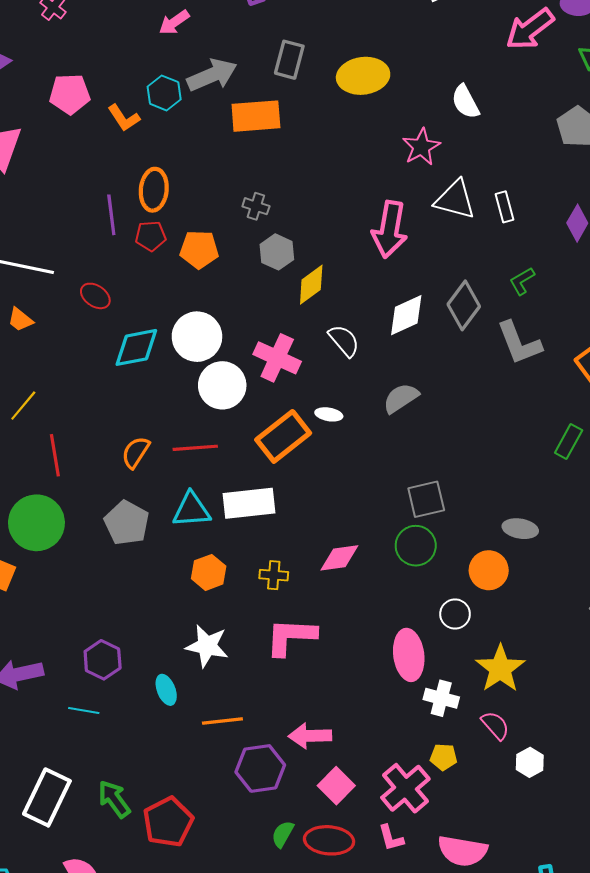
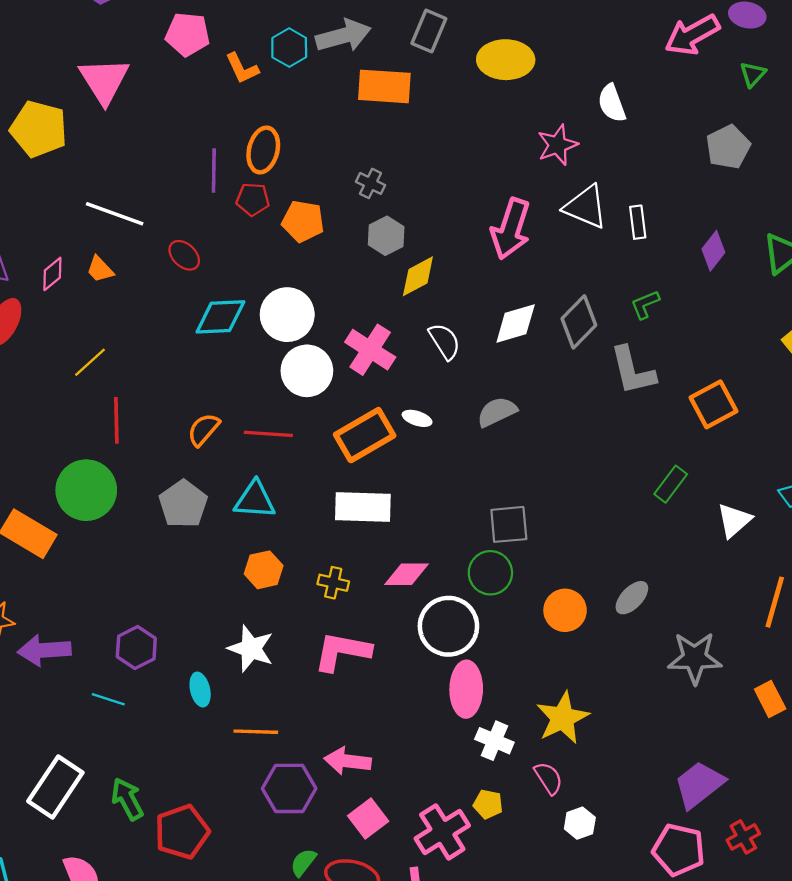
white rectangle: (249, 503) -> (363, 507), moved
gray ellipse: (520, 529) -> (632, 598), moved, turned -64
white circle: (455, 614) -> (448, 626), moved, size x1.8

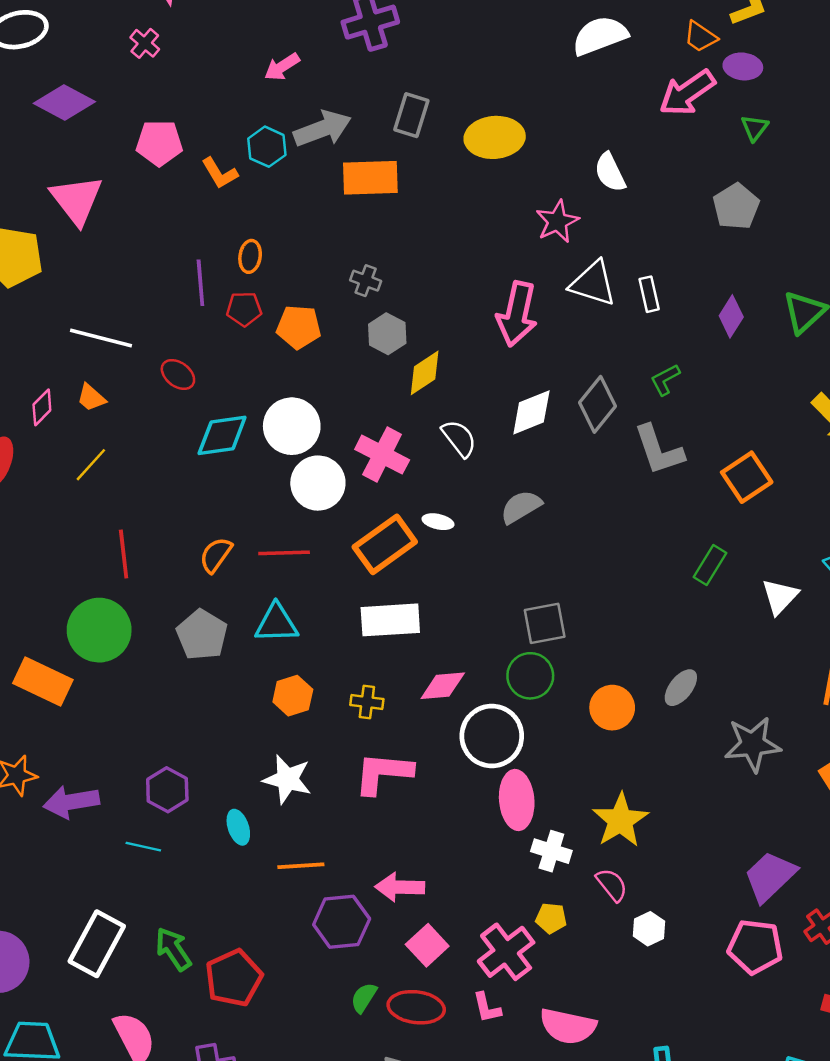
orange ellipse: (263, 150) -> (250, 256), size x0.7
yellow line: (90, 362) -> (91, 465), moved

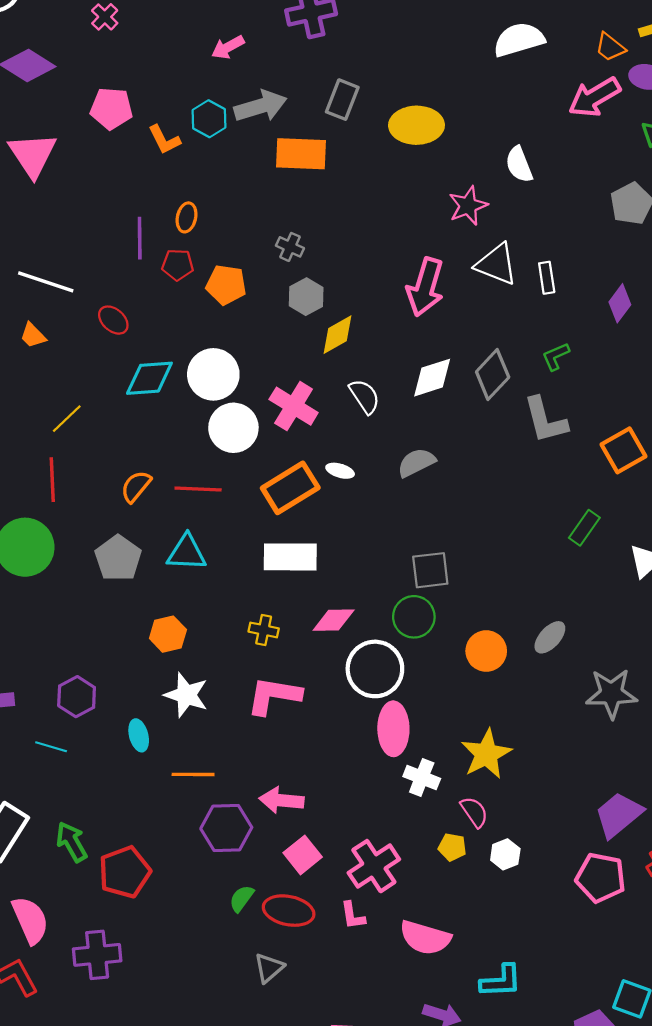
yellow line: (91, 465) -> (67, 419), moved
orange hexagon: (293, 696) -> (168, 634), moved
yellow pentagon: (551, 918) -> (452, 847), moved

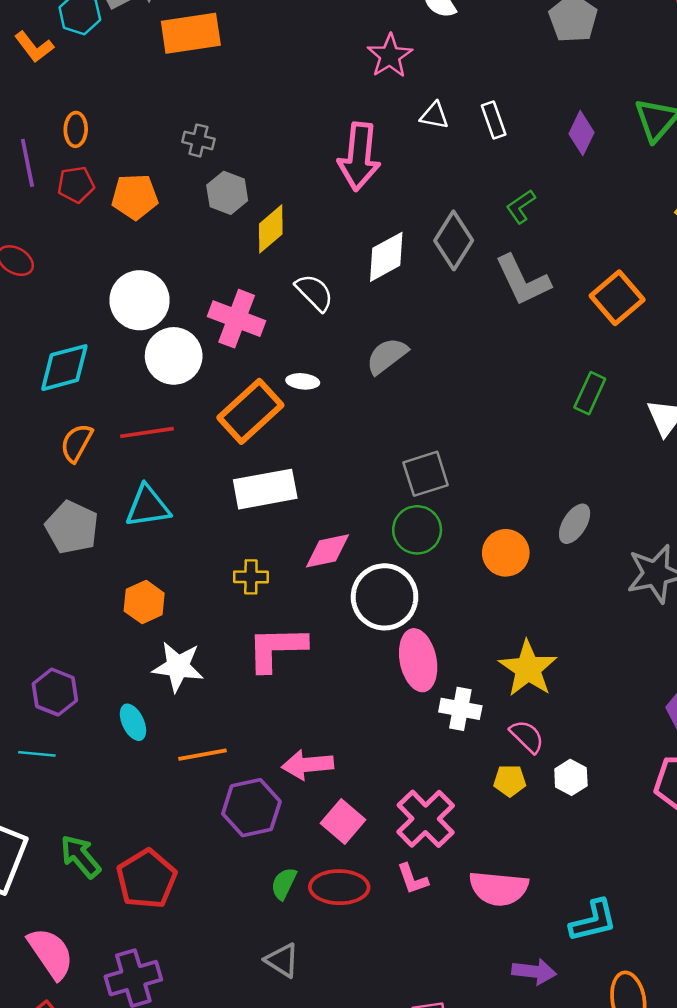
white triangle: (496, 264) -> (434, 116), size x0.6
cyan diamond: (149, 378) -> (64, 368), moved
gray triangle: (269, 968) -> (282, 960), moved, turned -36

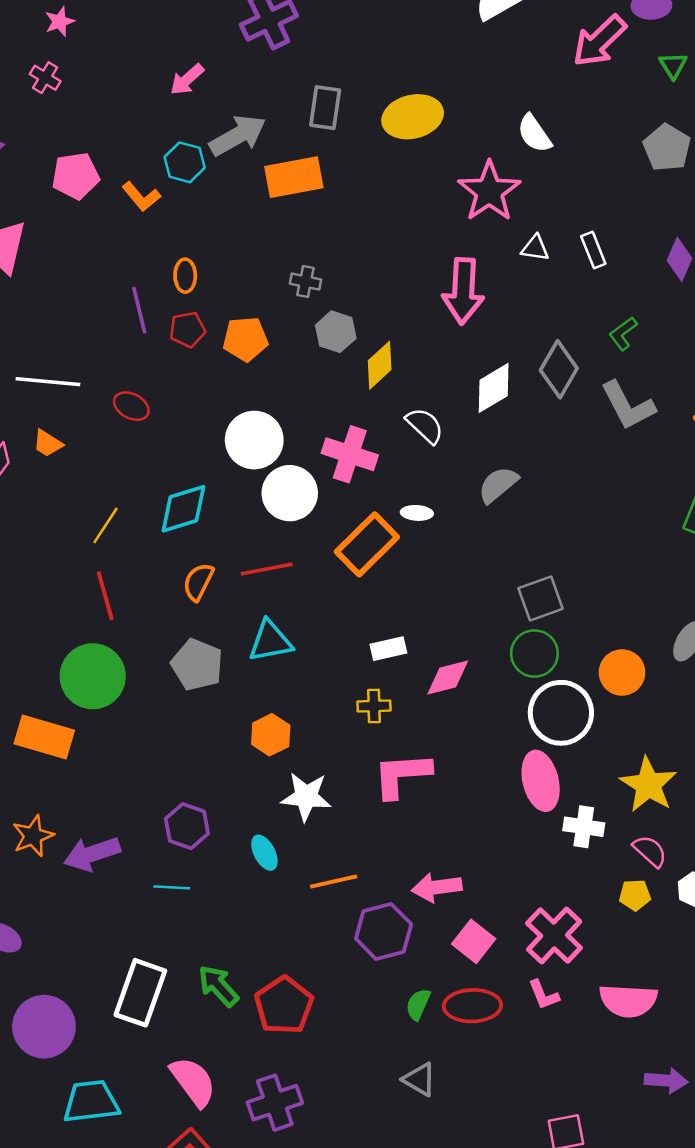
pink star: (390, 56) -> (489, 191), size x1.4
white rectangle: (265, 489) -> (388, 649), moved, size x0.6
white circle: (385, 597) -> (561, 713), moved

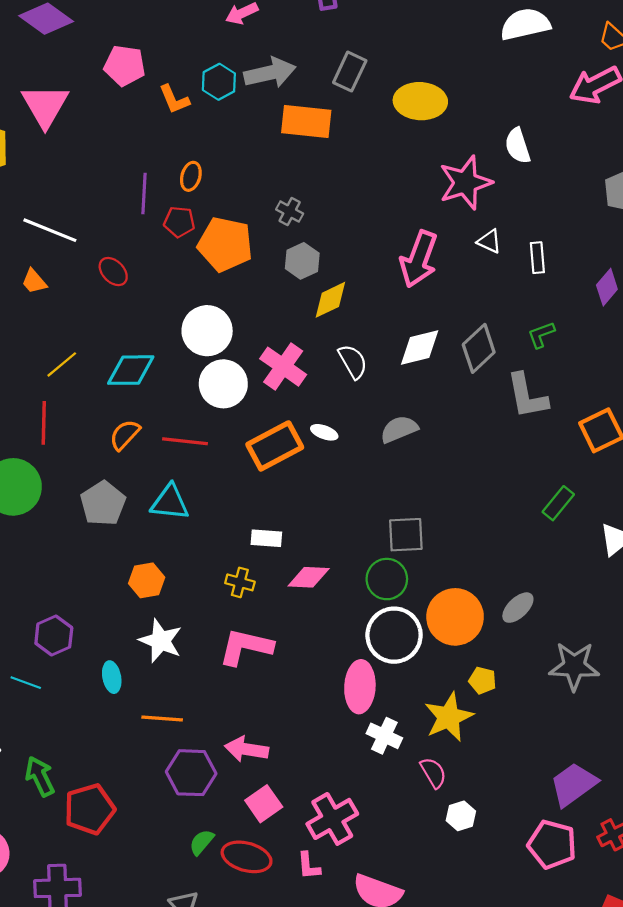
orange pentagon: (245, 339) -> (225, 244), size x1.4
orange circle: (622, 672) -> (455, 617), size x1.4
yellow pentagon: (635, 895) -> (483, 680), moved

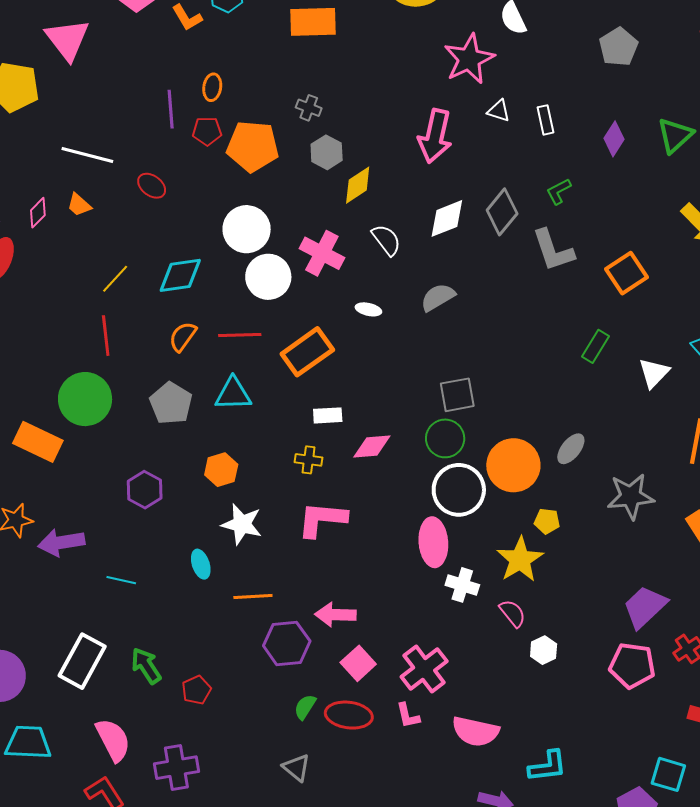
orange rectangle: (275, 446) -> (307, 352), moved
purple hexagon: (54, 635) -> (145, 490), moved
red pentagon: (90, 809) -> (196, 690), size x0.6

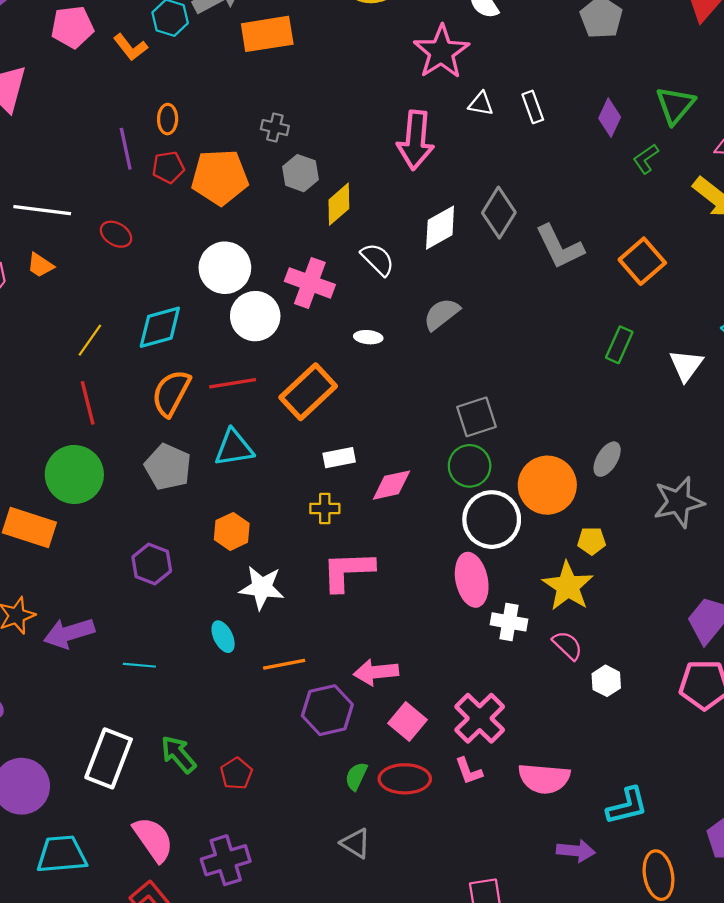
green L-shape: (559, 191) -> (646, 159), moved
orange semicircle: (183, 337) -> (171, 393), size x1.4

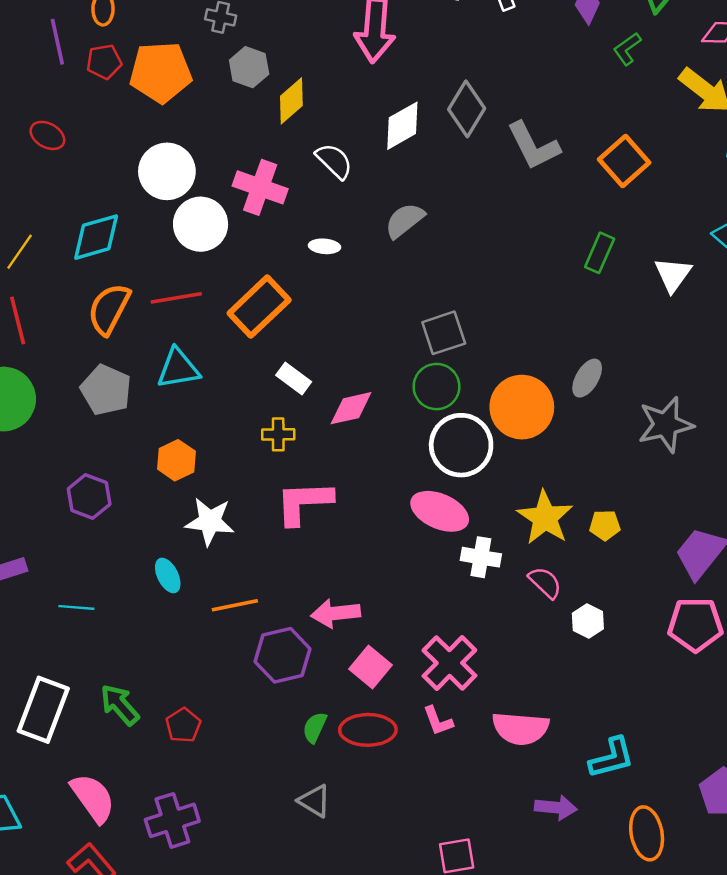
white rectangle: (339, 458) -> (294, 379), turned 48
yellow pentagon: (592, 541) -> (605, 525), moved
pink ellipse: (472, 580) -> (440, 511), turned -54

